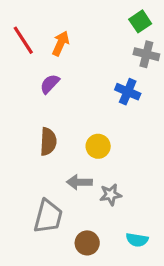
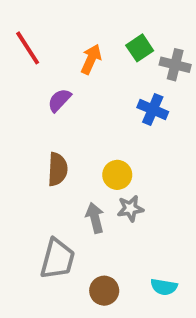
green square: (140, 21) -> (140, 48), moved
orange arrow: (61, 43) -> (91, 59), moved
gray arrow: (79, 182) -> (95, 218), turned 75
gray star: (111, 195) -> (130, 208), moved

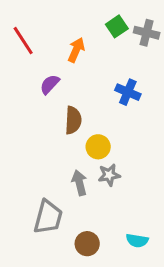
green square: (140, 48) -> (117, 26), moved
gray cross: (175, 65) -> (147, 33), moved
brown semicircle: (58, 169) -> (73, 120), moved

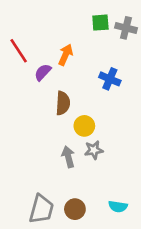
green square: (117, 26) -> (100, 23), turned 30
red line: (23, 41) -> (19, 51), moved
orange arrow: (76, 50) -> (66, 55), moved
gray trapezoid: (48, 217) -> (41, 209), moved

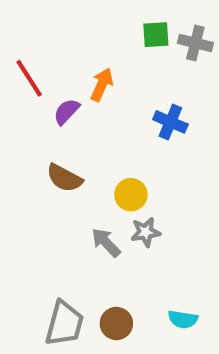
brown semicircle: (63, 103) -> (64, 178), moved, turned 115
gray arrow: (68, 157) -> (106, 242), turned -30

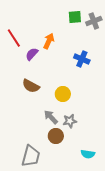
gray cross: (195, 43) -> (94, 21), turned -35
gray star: (145, 232) -> (70, 121), moved
brown circle: (116, 324) -> (56, 136), moved

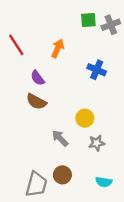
purple semicircle: (32, 54) -> (38, 78), moved, turned -80
yellow circle: (63, 94) -> (85, 118), moved
gray star: (70, 121) -> (97, 143), moved
brown circle: (56, 136) -> (62, 175), moved

